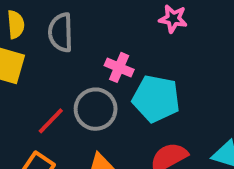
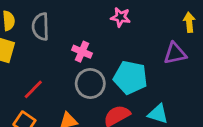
cyan pentagon: (156, 99) -> (130, 77), moved
gray circle: (96, 109) -> (90, 84), moved

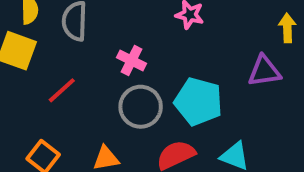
red line: (33, 89) -> (62, 90), moved

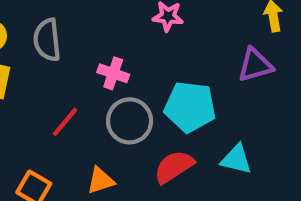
red line: (62, 90) -> (65, 122), moved

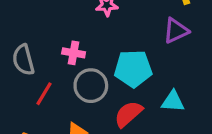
gray semicircle: (47, 40) -> (23, 60), moved

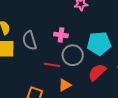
red line: (44, 94) -> (52, 65), moved, turned 70

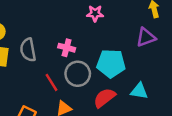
red line: (52, 65) -> (52, 82), turned 42

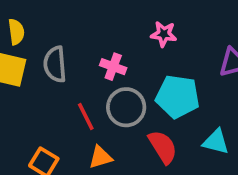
pink star: (95, 13) -> (164, 34), moved
red semicircle: (104, 98) -> (163, 147), turned 90

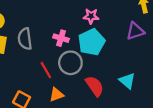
cyan pentagon: (178, 97) -> (92, 42), moved, turned -30
cyan triangle: (216, 142) -> (127, 81), turned 30

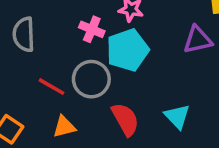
pink cross: (61, 38) -> (92, 29), moved
red line: (46, 70) -> (52, 87), turned -36

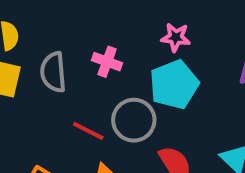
pink cross: (92, 29) -> (107, 62), moved

